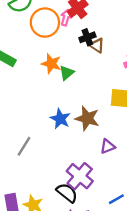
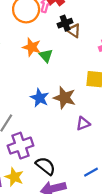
green triangle: (67, 73) -> (46, 56), turned -32
purple cross: (80, 176) -> (21, 146), moved, turned 30

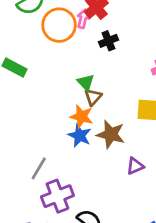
brown triangle: (74, 31) -> (93, 97), moved, turned 40
orange star: (32, 47) -> (82, 116), moved

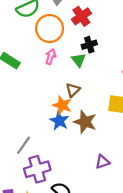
pink arrow: (83, 19) -> (51, 57), moved
green triangle: (86, 82) -> (79, 60), moved
purple triangle: (135, 166) -> (102, 162), moved

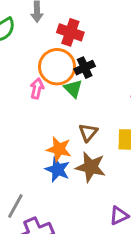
red cross: (81, 16) -> (70, 32), turned -30
orange circle: (50, 29) -> (57, 67), moved
brown triangle: (73, 90) -> (88, 132), moved

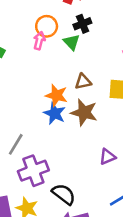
orange circle: (57, 67) -> (47, 26), moved, size x0.7
brown triangle: (88, 132) -> (83, 82), turned 36

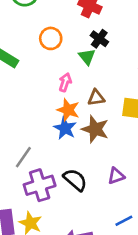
black cross: (82, 24) -> (99, 39), turned -36
orange circle: (47, 26) -> (51, 38), moved
pink arrow: (39, 41) -> (65, 82), moved
black semicircle: (64, 194) -> (75, 180), moved

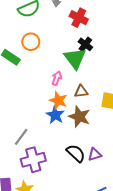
orange circle: (51, 38) -> (31, 42), moved
green triangle: (87, 57) -> (75, 58), size x1.6
black semicircle: (75, 180) -> (76, 153), moved

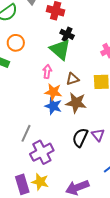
black semicircle: (76, 153) -> (80, 138), turned -96
purple triangle: (95, 154) -> (98, 135), turned -40

